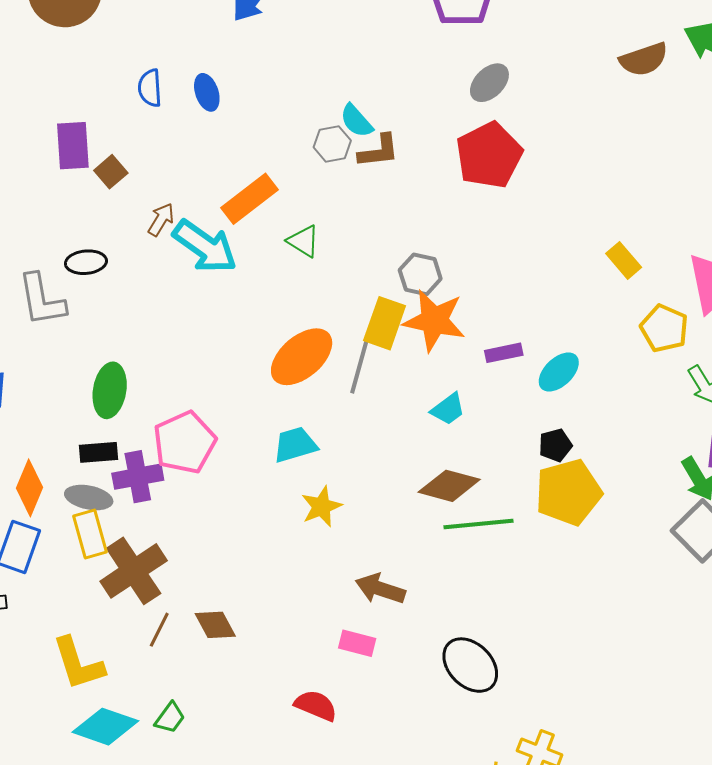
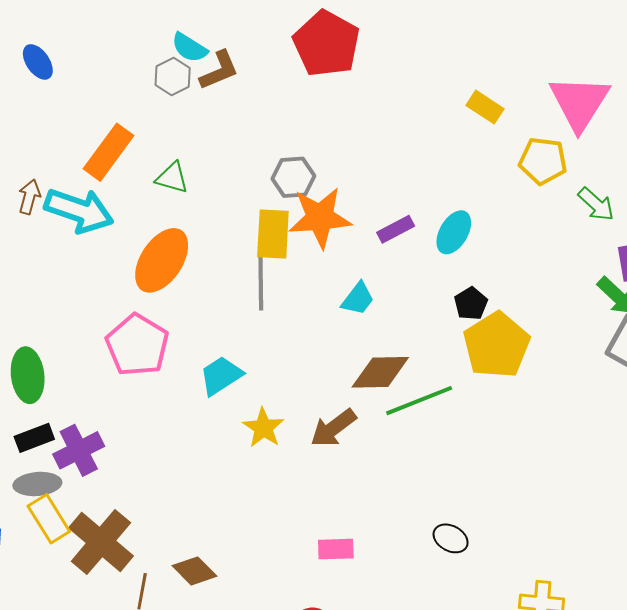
orange ellipse: (302, 357) -> (162, 260), moved
pink pentagon: (185, 442) -> (137, 345), moved
brown arrow: (380, 589) -> (333, 428), moved, turned -39
black ellipse: (470, 665) -> (451, 538), size x0.6

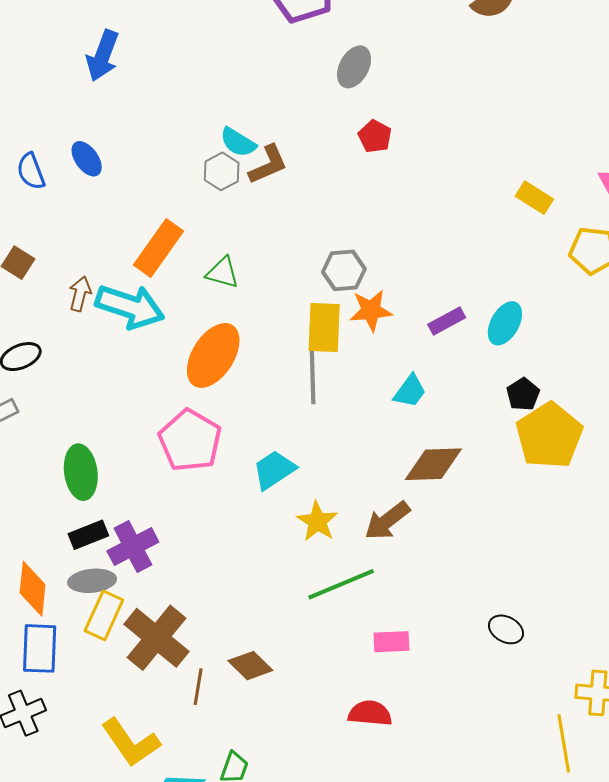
red pentagon: (326, 44) -> (375, 136), size x0.5
orange star: (320, 218) -> (371, 310), size x0.7
green line: (419, 401) -> (341, 584), moved
yellow rectangle: (49, 519) -> (104, 615), turned 57

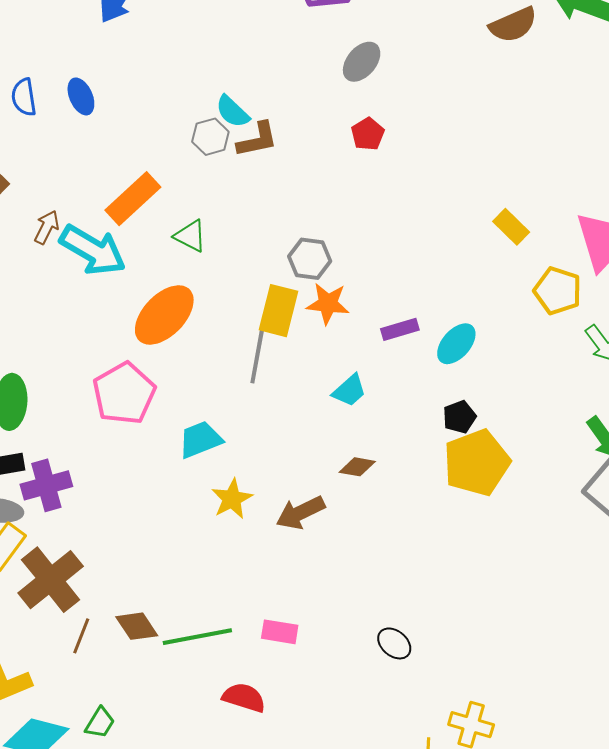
brown diamond: (433, 464) -> (357, 467), size x0.6
green line: (341, 584) -> (197, 637), moved

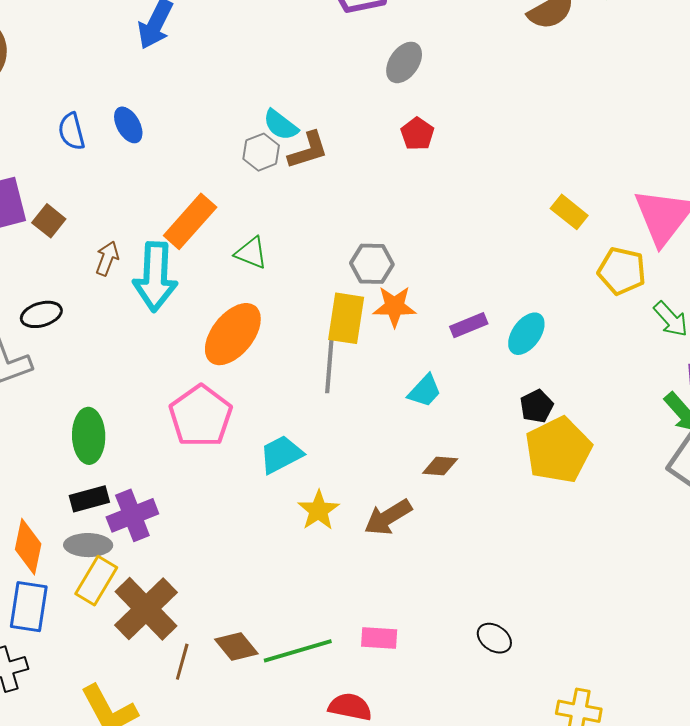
cyan arrow: (93, 250) -> (155, 277), turned 68

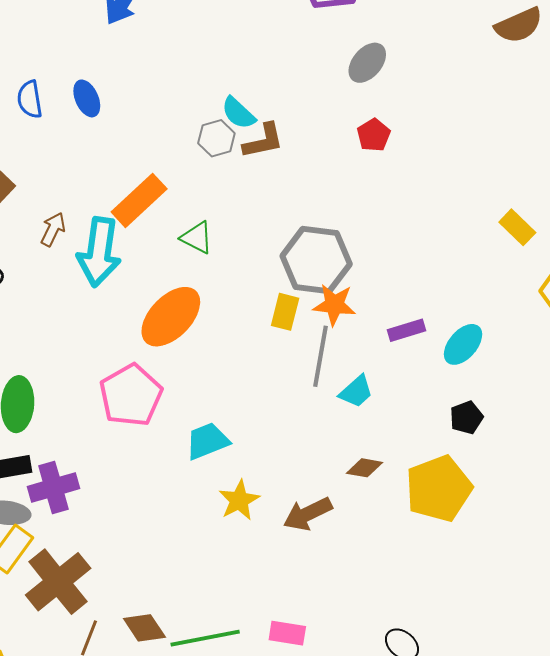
gray hexagon: (372, 264) -> (316, 260), size x1.6
yellow rectangle: (346, 318) -> (285, 312), size x0.7
gray line: (330, 362) -> (320, 356), moved
yellow pentagon: (558, 450) -> (439, 489), moved

